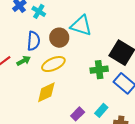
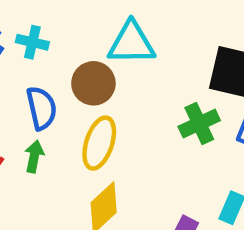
green arrow: (24, 61) -> (34, 157), turned -32
yellow ellipse: (53, 64) -> (99, 143), turned -30

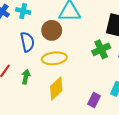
yellow ellipse: (99, 143) -> (54, 58), turned 65
green arrow: (34, 157) -> (26, 77), moved

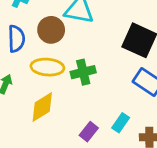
green cross: (101, 49) -> (83, 72), moved

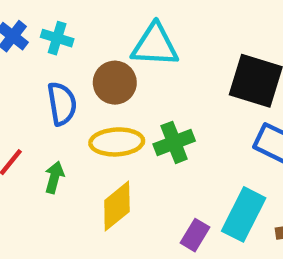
cyan rectangle: (121, 123) -> (244, 214), size x1.6

